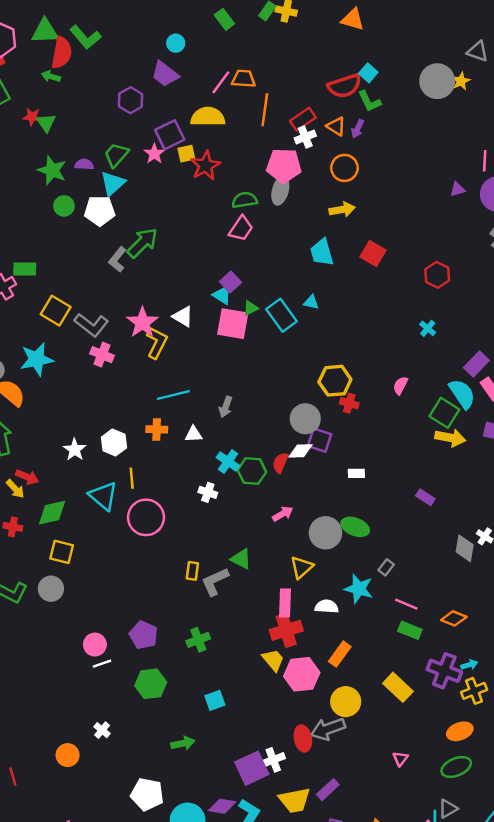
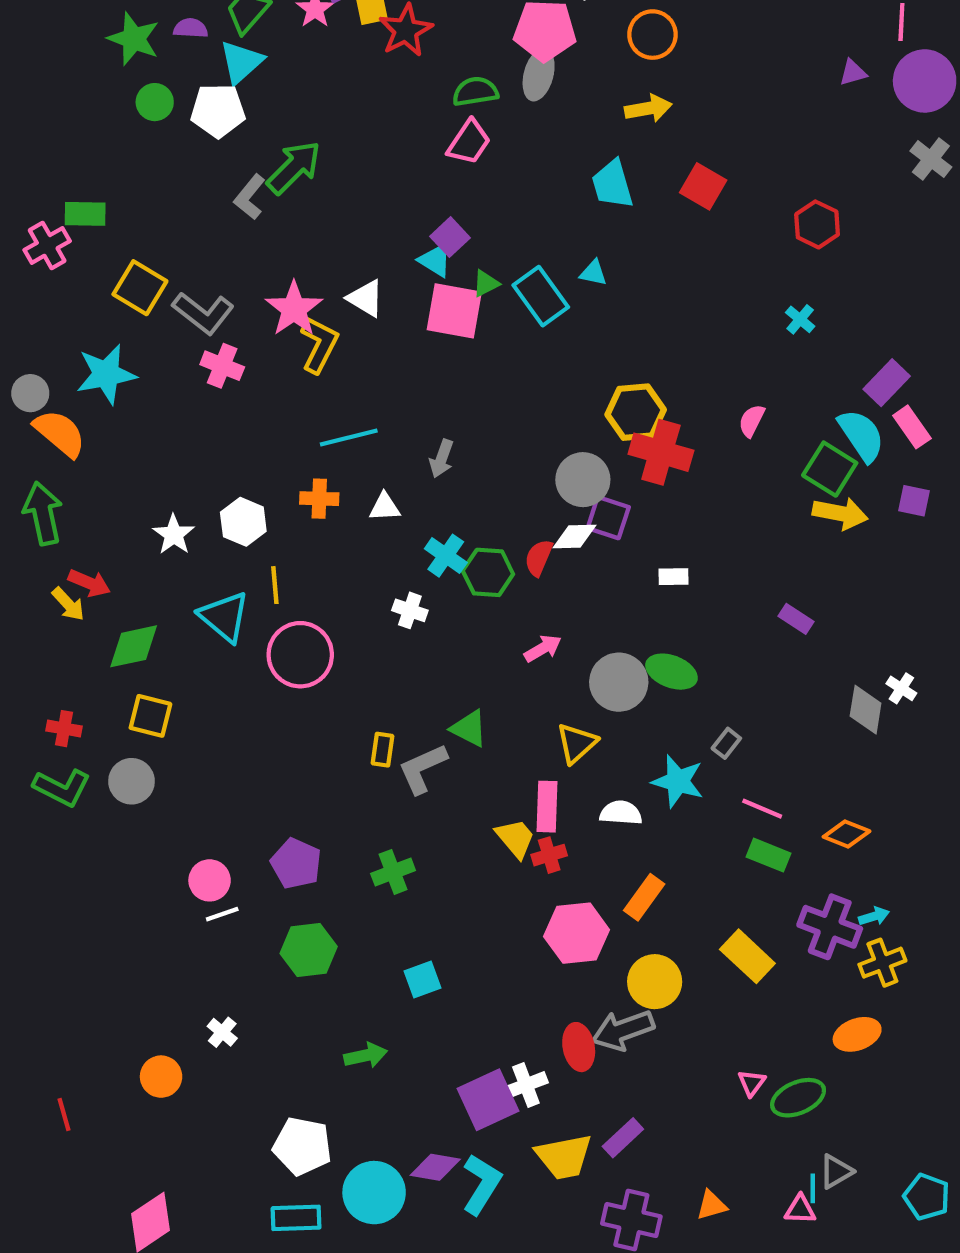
red cross: (349, 403) -> (661, 452), size x1.8
red cross: (13, 527) -> (64, 729), moved
red cross: (286, 630) -> (549, 855), size x0.6
yellow trapezoid: (273, 660) -> (515, 838), moved
green ellipse: (456, 767) -> (798, 1098), moved

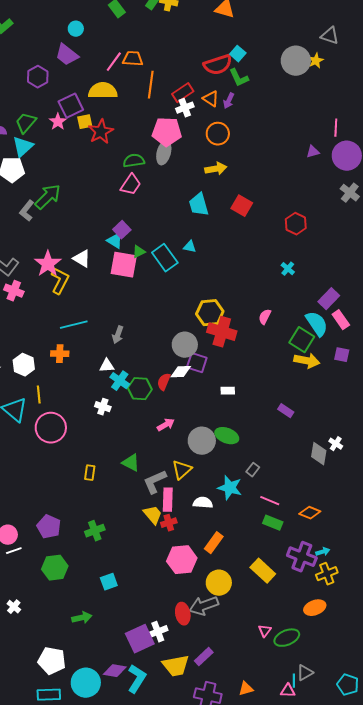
white triangle: (385, 507) -> (107, 366), moved
gray L-shape: (423, 769) -> (155, 482), moved

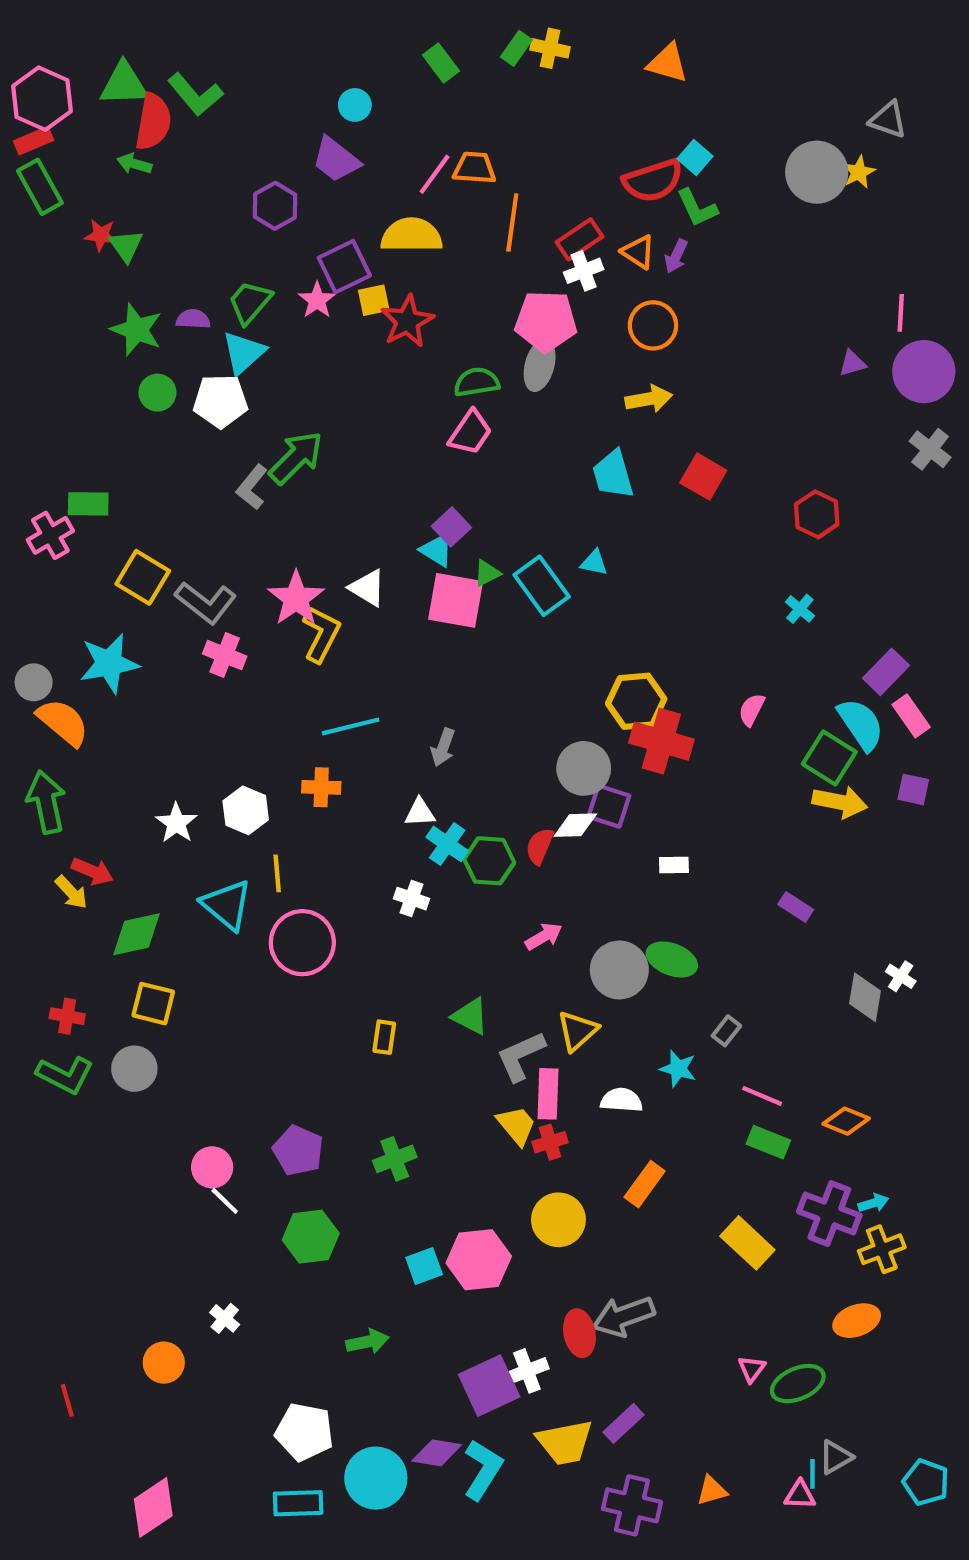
cyan star: (230, 488) -> (678, 1069), size x0.7
white line: (14, 551) -> (225, 1201), turned 63
pink hexagon: (182, 560) -> (479, 1260), moved
yellow circle: (219, 583) -> (558, 1220), moved

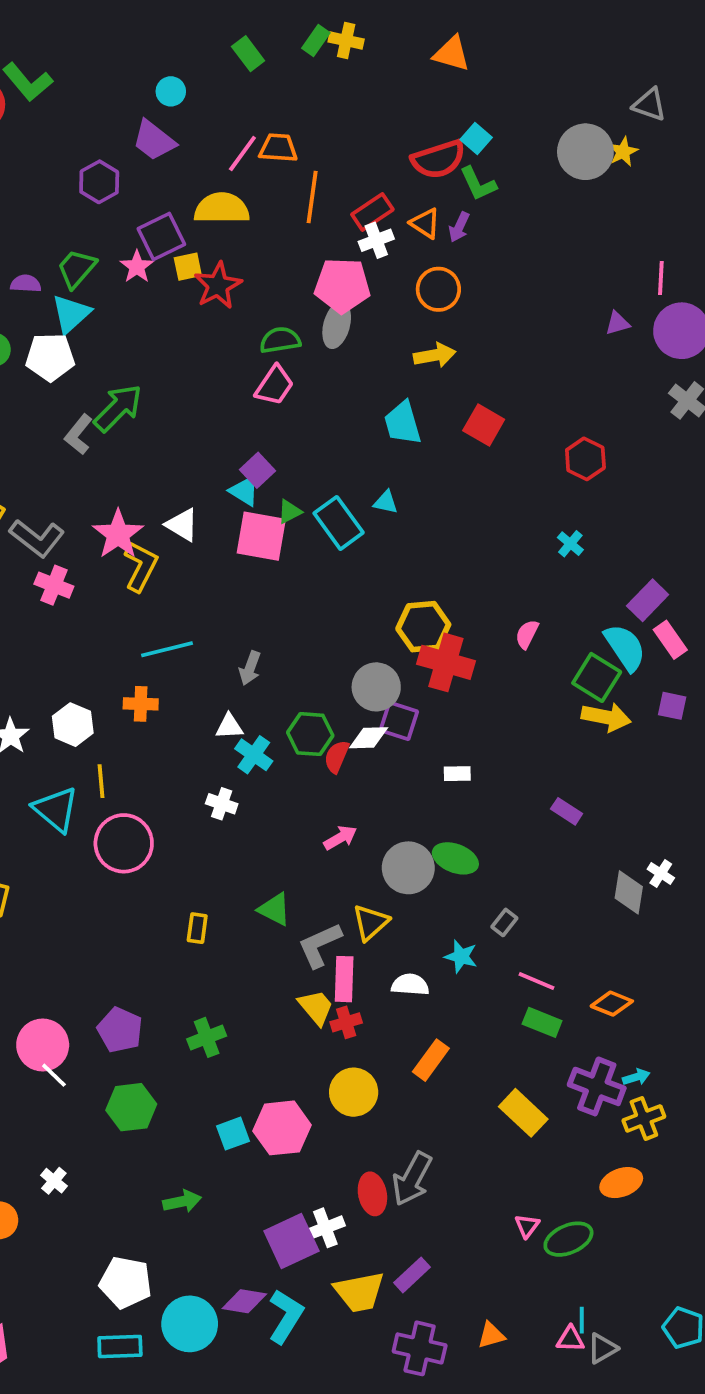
green hexagon: (489, 861) -> (310, 734), moved
pink circle: (212, 1167) -> (43, 1045), size x1.4
gray arrow: (624, 1316) -> (412, 1179), turned -42
gray triangle: (836, 1457) -> (602, 1348), moved

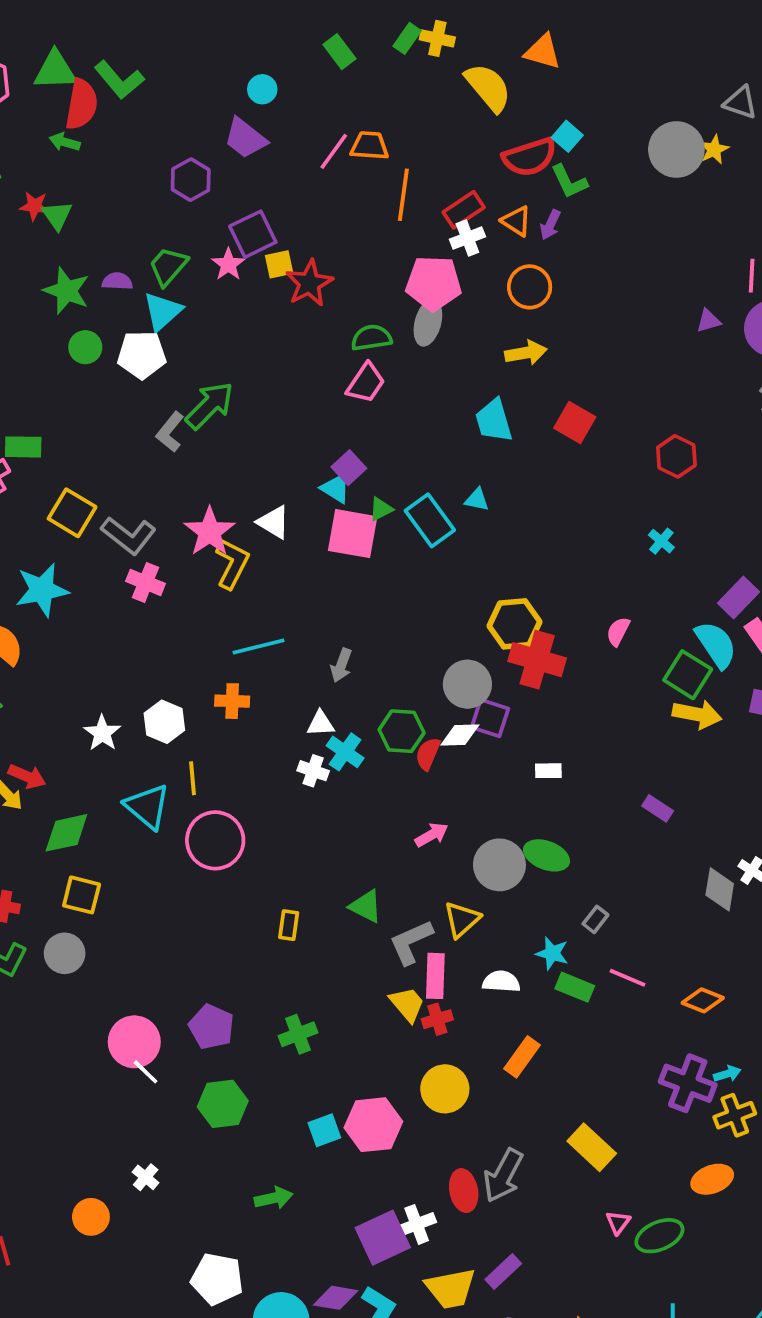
yellow semicircle: (222, 208) -> (488, 87), moved, turned 50
white cross: (222, 804) -> (313, 771), moved
green rectangle: (542, 1022) -> (575, 987), moved
yellow rectangle: (523, 1113) -> (592, 1147), moved

